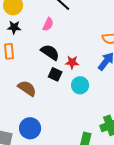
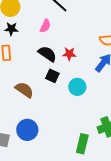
red star: (72, 62) -> (69, 54), moved

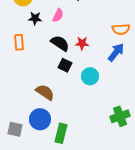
black star: (11, 29) -> (35, 18), moved
brown semicircle: (24, 90) -> (45, 92), moved
green rectangle: (82, 144) -> (61, 133), moved

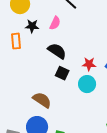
orange rectangle: (19, 42) -> (16, 41), moved
red star: (82, 43) -> (89, 64), moved

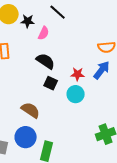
black star: (32, 26) -> (28, 21), moved

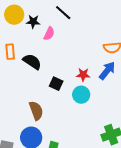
black semicircle: (46, 61) -> (32, 62), moved
brown semicircle: (31, 110) -> (36, 111), turned 36

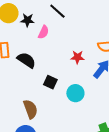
red star: (83, 75) -> (77, 57), moved

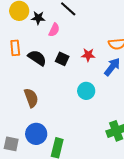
black square: (50, 82) -> (62, 59), moved
brown semicircle: (30, 109) -> (31, 98), moved

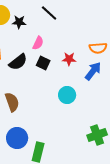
pink semicircle: (54, 30) -> (38, 43), moved
black semicircle: (37, 58) -> (18, 62), turned 108

